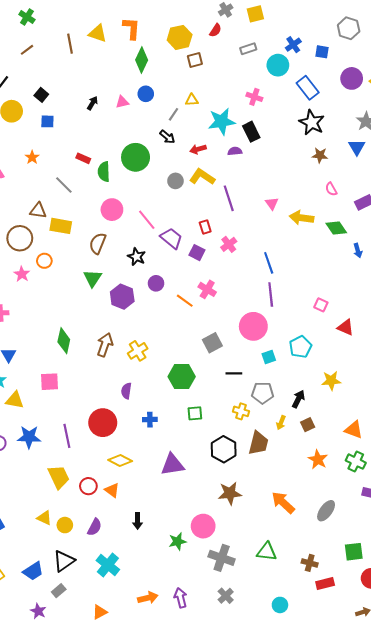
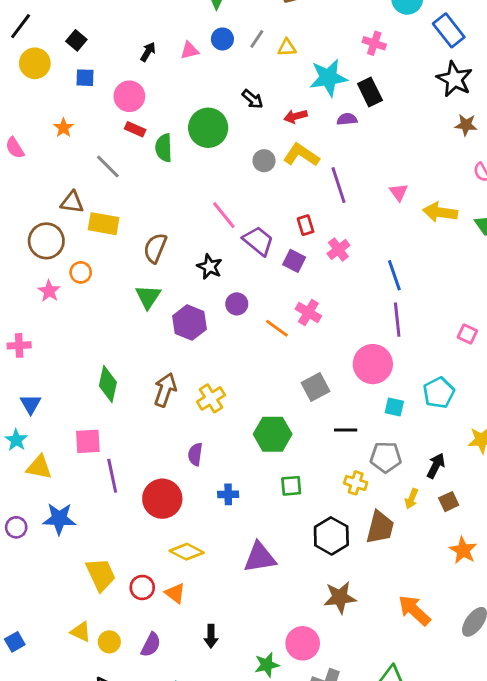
gray line: (173, 114) -> (257, 39), moved
pink circle: (112, 210) -> (129, 96), moved
cyan square: (269, 357) -> (394, 407), turned 32
purple line: (67, 436) -> (112, 476), moved

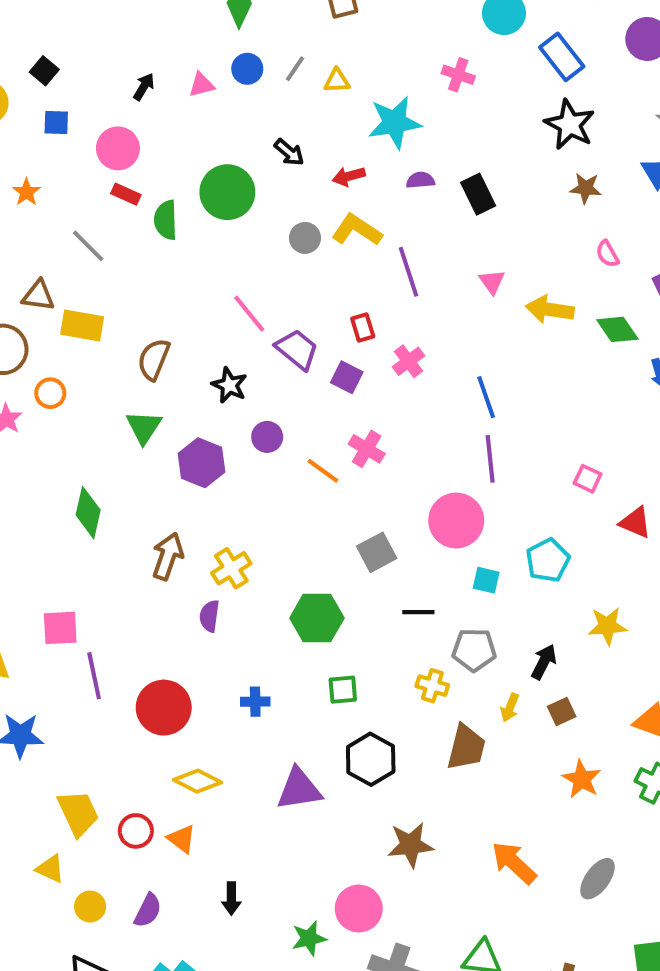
black rectangle: (370, 92) -> (478, 194), moved
green diamond: (108, 384) -> (88, 513), moved
purple semicircle: (195, 454) -> (209, 616), moved
black hexagon: (331, 536) -> (371, 759), moved
yellow triangle: (81, 632) -> (50, 869), moved

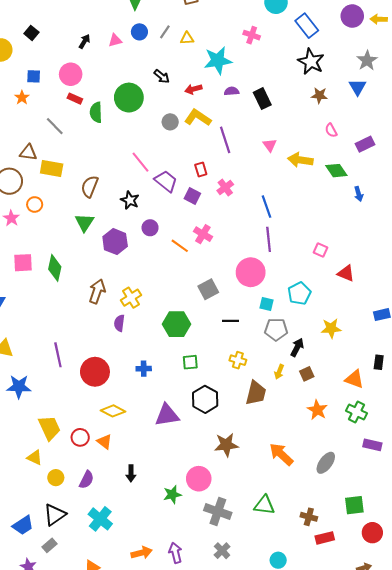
blue square: (56, 123) -> (34, 76), moved
pink square: (60, 628) -> (23, 263), moved
gray pentagon: (474, 650) -> (276, 329), moved

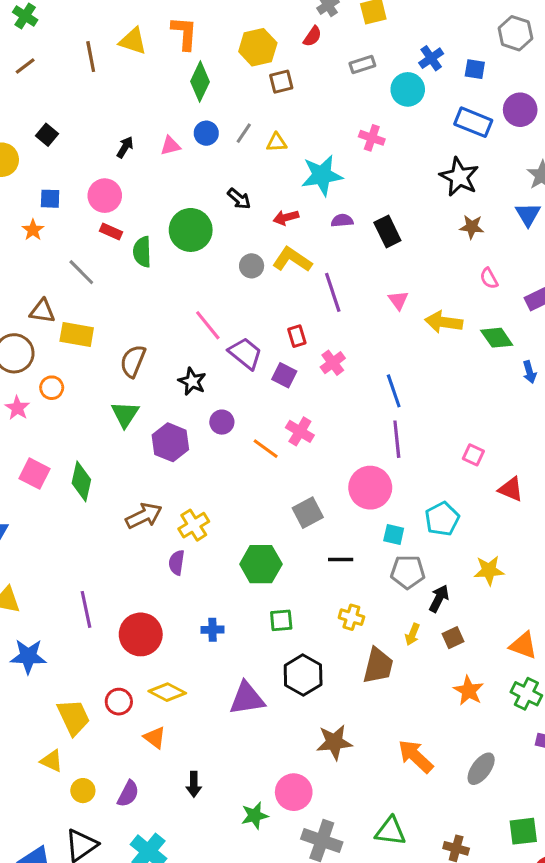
blue rectangle: (307, 26) -> (473, 122), moved, turned -30
pink square: (23, 263) -> (34, 474), turned 30
brown arrow: (97, 291) -> (144, 516), turned 45
red circle: (80, 437) -> (119, 702), moved

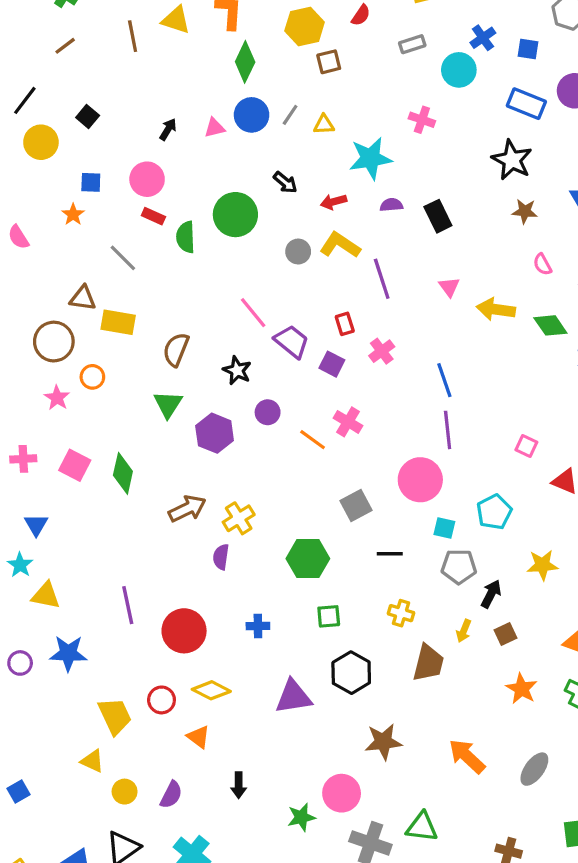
blue circle: (206, 133) -> (252, 115), size x1.4
green triangle: (391, 831) -> (422, 827), moved

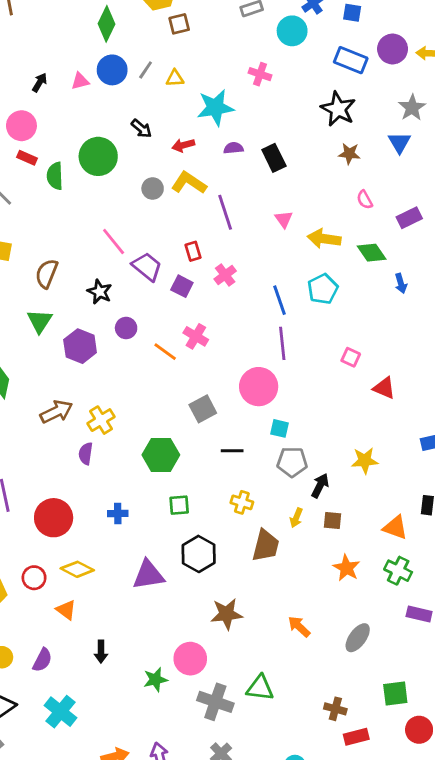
cyan pentagon: (494, 512) -> (323, 289), moved
brown square: (505, 634) -> (333, 521), turned 30
orange arrow: (467, 756) -> (299, 627), size x0.7

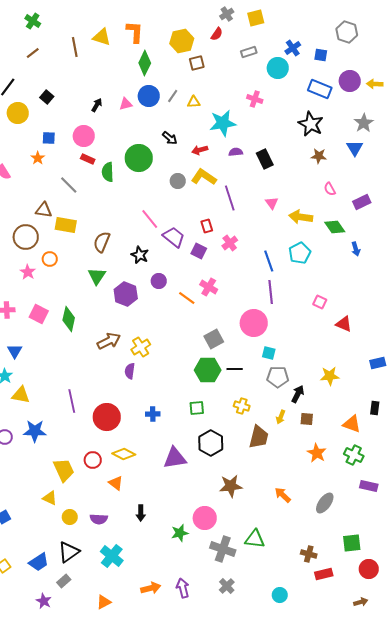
green hexagon: (161, 455) -> (208, 370), moved
purple semicircle: (42, 660) -> (99, 519), turned 66

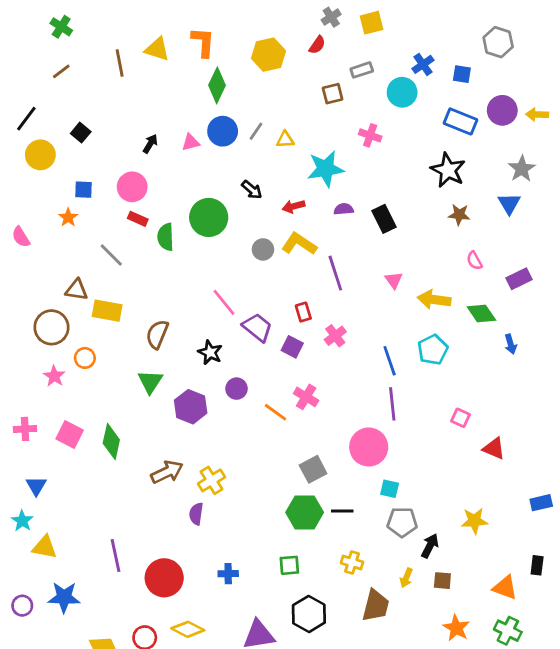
brown square: (197, 63) -> (333, 94), moved

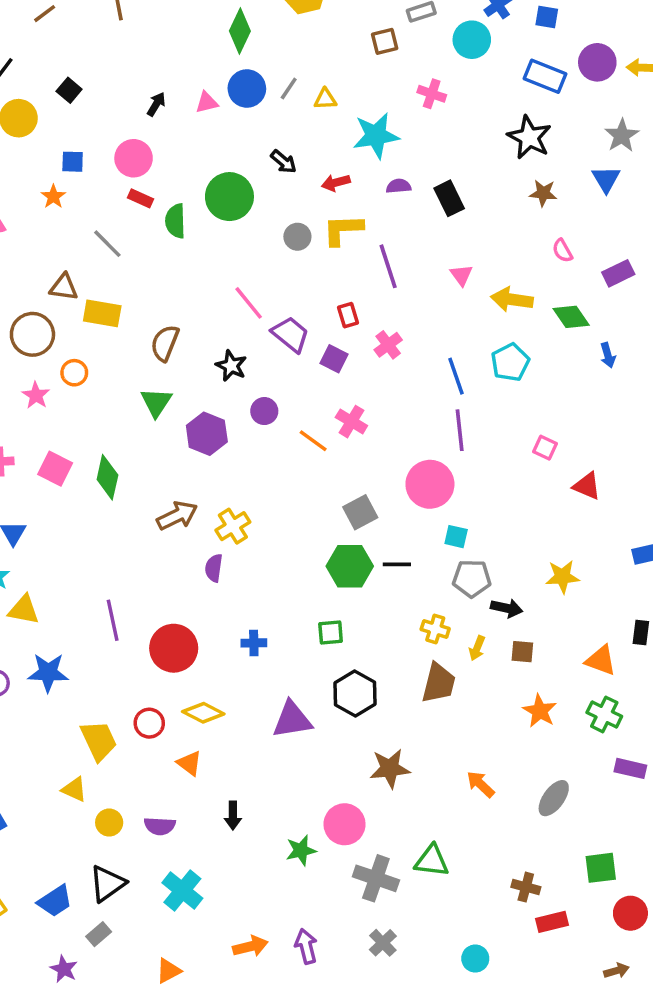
yellow L-shape: (299, 244) -> (343, 230), turned -36
black arrow: (430, 546) -> (507, 608), turned 75
yellow cross: (352, 562) -> (435, 629), moved

